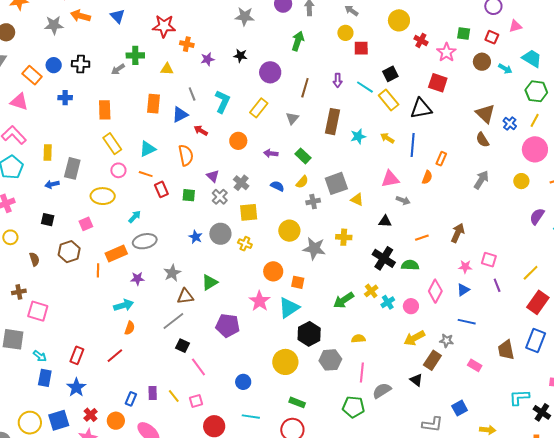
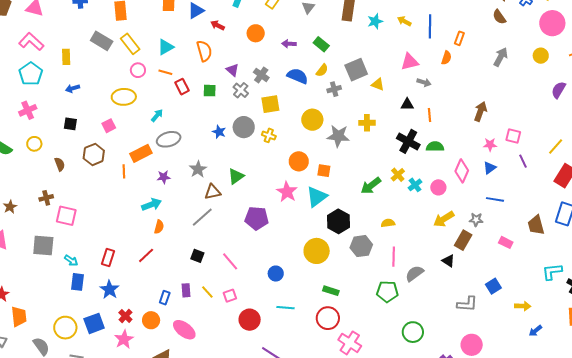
gray rectangle: (72, 168) -> (102, 41), moved, turned -70
blue semicircle: (277, 186) -> (298, 76), size x1.5
orange line: (422, 238) -> (430, 115), moved, turned -72
black square: (182, 346) -> (197, 256), moved

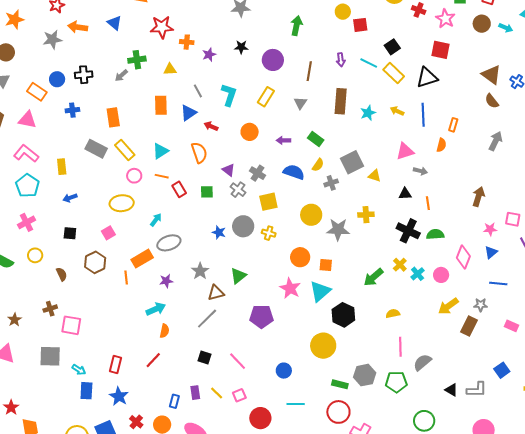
gray hexagon: (361, 246) -> (365, 375), moved
black triangle: (448, 261) -> (451, 390), moved

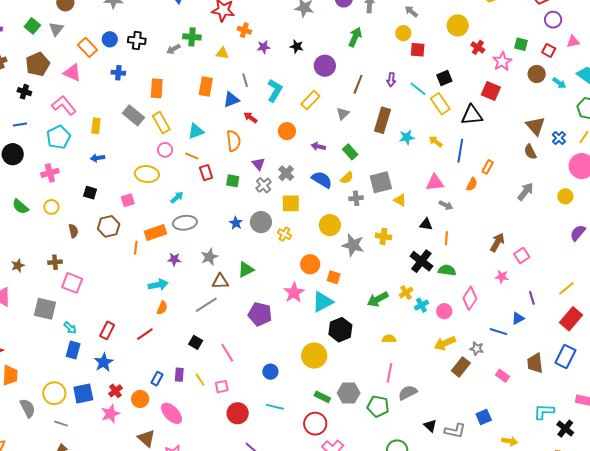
pink square: (513, 219) -> (522, 255), moved, turned 35
blue triangle: (491, 252) -> (518, 318), moved

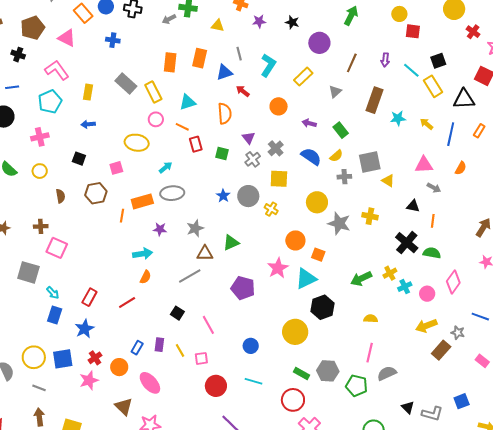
orange rectangle: (157, 88) -> (170, 62), moved
orange rectangle: (488, 167) -> (479, 131), moved

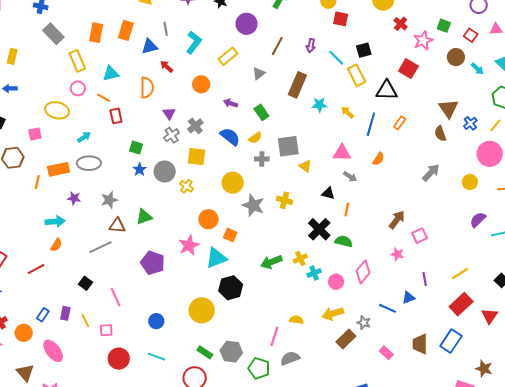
gray rectangle: (126, 83) -> (53, 34), moved
green square: (222, 153) -> (136, 148), moved
yellow semicircle: (371, 319) -> (296, 320), moved

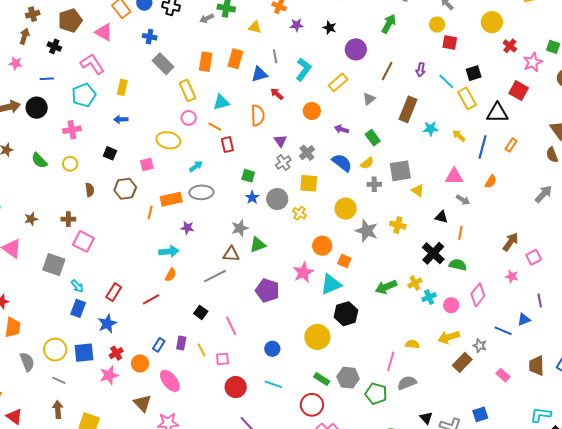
gray star: (109, 200) -> (240, 228), moved

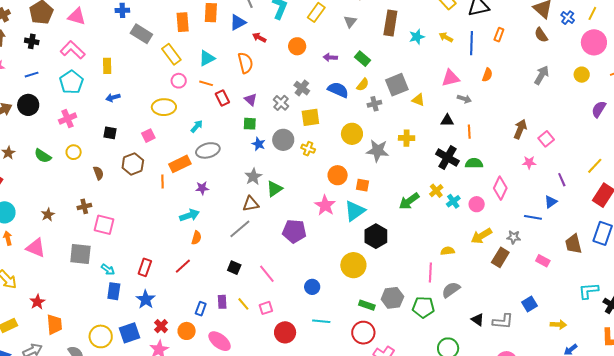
purple triangle: (280, 141) -> (251, 100), moved

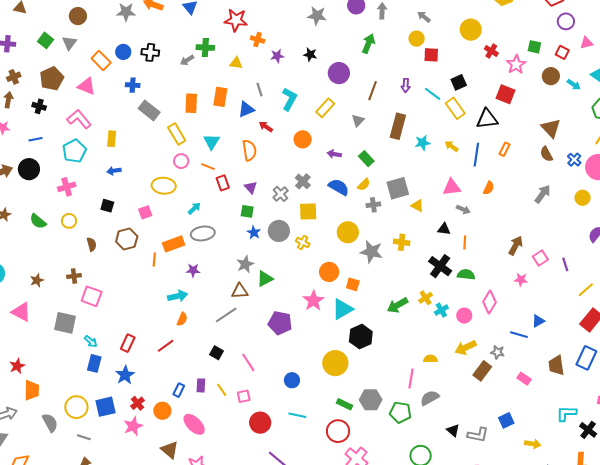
blue cross: (568, 18) -> (574, 160), moved
cyan triangle: (207, 58) -> (212, 142), turned -36
purple line: (562, 180) -> (565, 264), moved

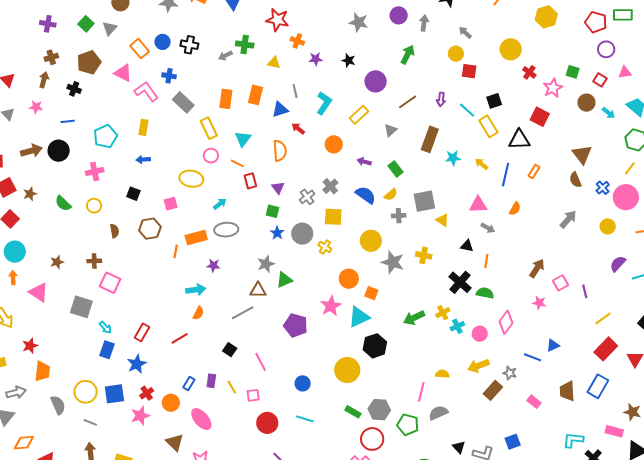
brown line: (373, 91) -> (408, 102), turned 30
pink L-shape: (79, 119) -> (146, 91), moved
red circle: (338, 431) -> (372, 439), moved

